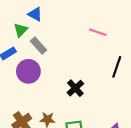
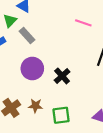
purple circle: (28, 71) -> (32, 69), moved

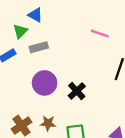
gray rectangle: (27, 36) -> (39, 47), turned -63

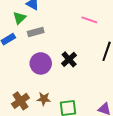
black cross: (77, 91) -> (69, 59), moved

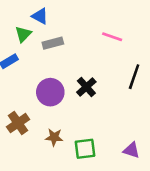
gray rectangle: (36, 32) -> (53, 43), moved
brown cross: (20, 101) -> (18, 123), moved

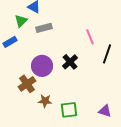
pink line: (112, 37) -> (90, 37), moved, turned 49
brown cross: (18, 123) -> (27, 84), moved

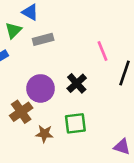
green square: (69, 110) -> (75, 123), moved

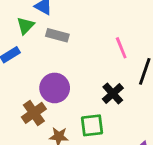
gray rectangle: (43, 39) -> (57, 35), turned 30
black cross: (77, 83) -> (113, 94), moved

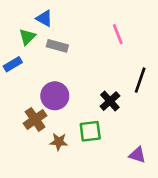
pink line: (121, 48) -> (118, 34), moved

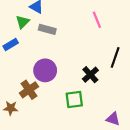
brown star: (59, 142) -> (11, 108), moved

